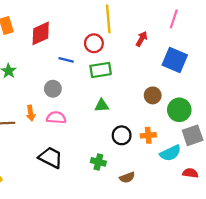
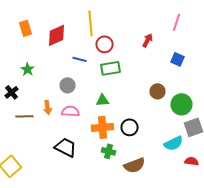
yellow line: (108, 19) -> (90, 23), moved
blue square: (175, 60) -> (178, 59), size x0.6
green triangle: (102, 105) -> (102, 100), moved
orange cross: (148, 135) -> (102, 127), moved, size x1.5
brown semicircle: (127, 177) -> (134, 165), size x1.5

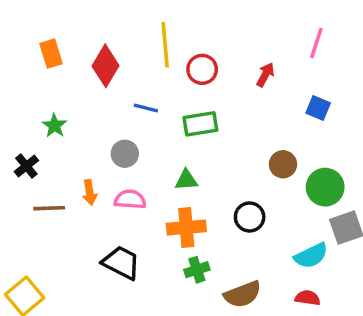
red diamond: (56, 35) -> (105, 66), turned -35
red circle: (104, 44) -> (202, 69), moved
black circle: (130, 127) -> (250, 217), moved
green cross: (108, 151) -> (197, 270), turned -32
red semicircle: (192, 161) -> (308, 298), moved

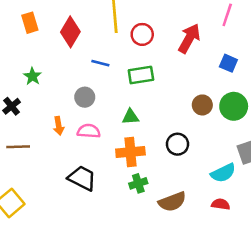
red arrow: (265, 75) -> (189, 38), size x1.6
green circle: (325, 187) -> (234, 106), moved
brown line: (49, 208) -> (18, 147), moved

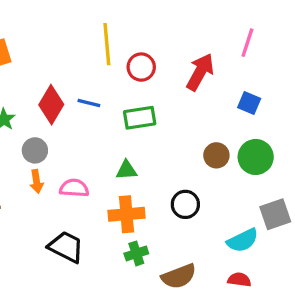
red diamond: (70, 32) -> (51, 105), moved
gray circle: (85, 97) -> (35, 150), moved

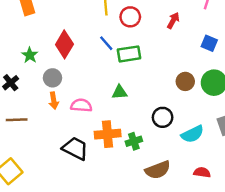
red arrow: (200, 72) -> (173, 20), size x0.6
blue line: (89, 103) -> (106, 43), moved, turned 35
orange cross: (126, 214) -> (108, 134), moved
cyan semicircle: (243, 240) -> (192, 134), moved
green cross: (136, 253) -> (134, 141), moved

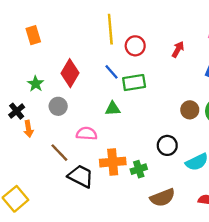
green triangle: (119, 92) -> (113, 109), moved
orange arrow: (54, 101) -> (28, 129), moved
brown line: (17, 120) -> (59, 153), moved, turned 48

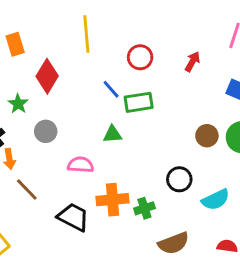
yellow line: (110, 29) -> (86, 34), moved
red diamond: (70, 73) -> (47, 76), moved
brown line: (59, 153) -> (27, 189), moved

